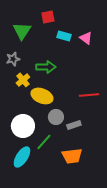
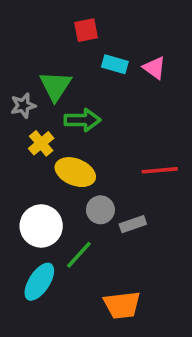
green triangle: (22, 31) -> (56, 86), moved
orange trapezoid: (72, 156) -> (122, 305), moved

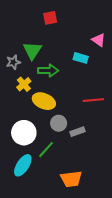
cyan rectangle: (115, 64) -> (81, 58), moved
pink triangle: (154, 68) -> (99, 40), moved

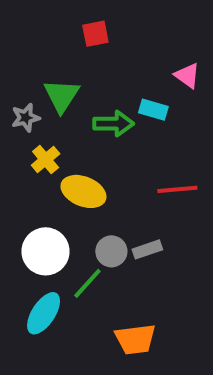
green arrow: (48, 71) -> (113, 124), moved
gray circle: (59, 123) -> (111, 251), moved

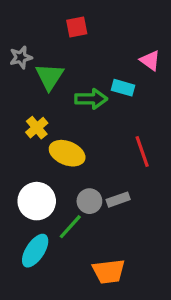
gray star: (26, 118) -> (21, 57), moved
red line: (177, 189) -> (142, 152), turned 76

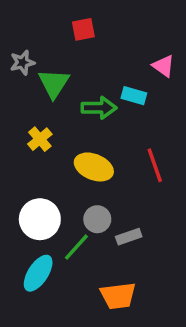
yellow ellipse: (67, 153) -> (94, 167), moved
gray rectangle: (118, 200) -> (129, 237), moved

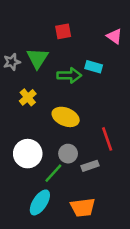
red square: (83, 29) -> (63, 31), moved
gray star: (22, 63) -> (12, 62), moved
pink triangle: (163, 66) -> (114, 36), moved
red line: (155, 165) -> (107, 139), moved
cyan ellipse: (38, 273) -> (40, 202), moved

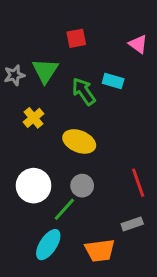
green arrow: (69, 75) -> (84, 91), turned -125
red line: (107, 139) -> (138, 183), moved
gray rectangle: (90, 166) -> (132, 224), moved

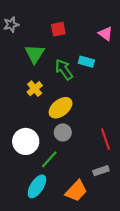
gray star: (14, 75) -> (11, 25), moved
yellow cross: (34, 118) -> (35, 89), moved
yellow ellipse: (79, 141) -> (61, 108), turned -60
gray circle: (82, 186) -> (63, 132), moved
orange trapezoid: (100, 250) -> (76, 191), turned -40

